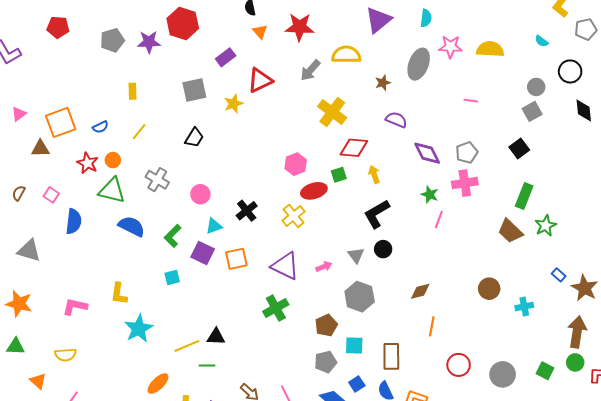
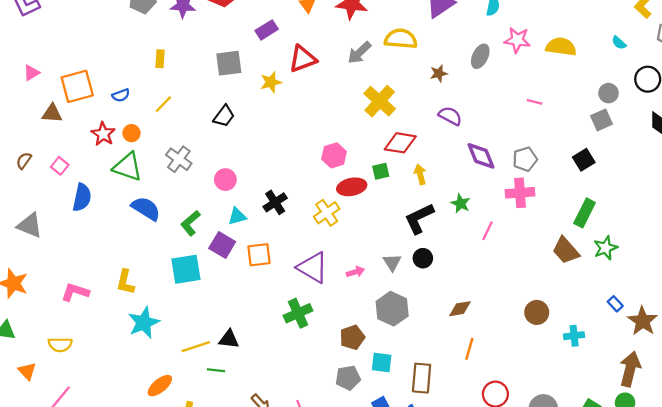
gray ellipse: (419, 64) -> (480, 56), size x0.7
green star: (430, 195) -> (461, 203), moved
cyan square: (172, 277) -> (186, 269), size x1.8

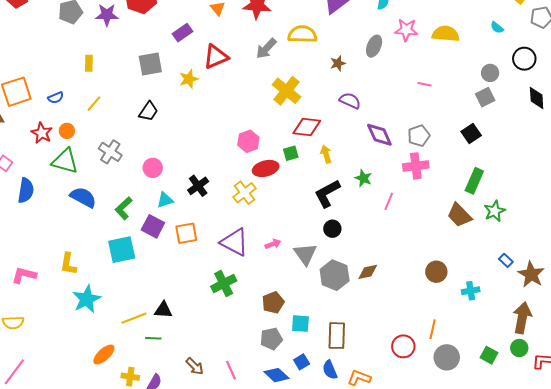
gray triangle: (392, 262) -> (305, 254), moved, size x1.4
gray hexagon: (392, 309) -> (335, 275), moved
orange line: (469, 349) -> (433, 329), moved

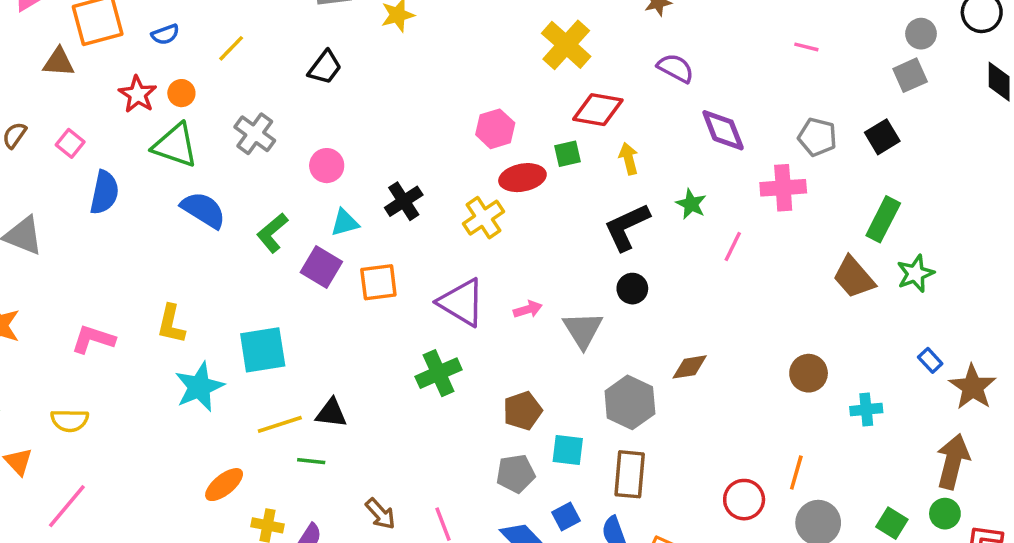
gray pentagon: (419, 136) -> (817, 137), moved, turned 30
cyan square: (122, 250) -> (263, 350), moved
gray hexagon: (335, 275) -> (630, 402), moved

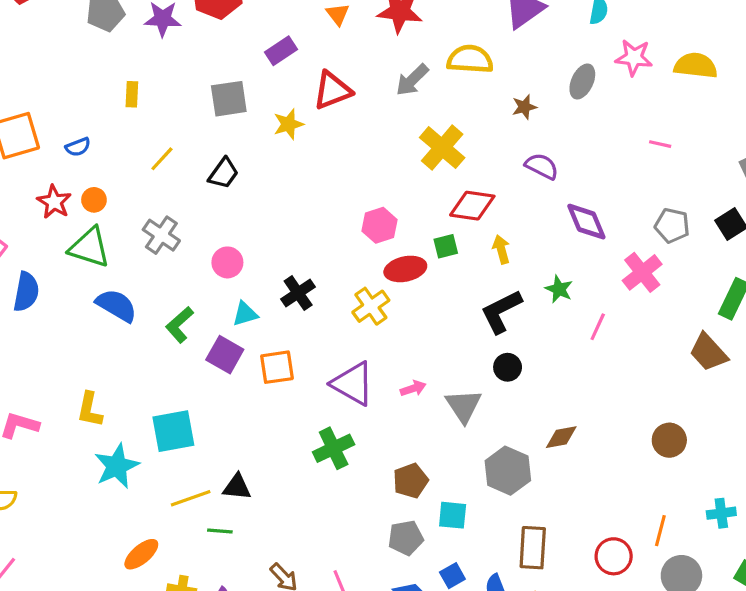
yellow line: (231, 48) -> (162, 159), moved
pink cross: (783, 188) -> (642, 272), turned -33
cyan cross: (866, 410) -> (721, 513), moved
brown rectangle: (630, 474) -> (533, 548), moved

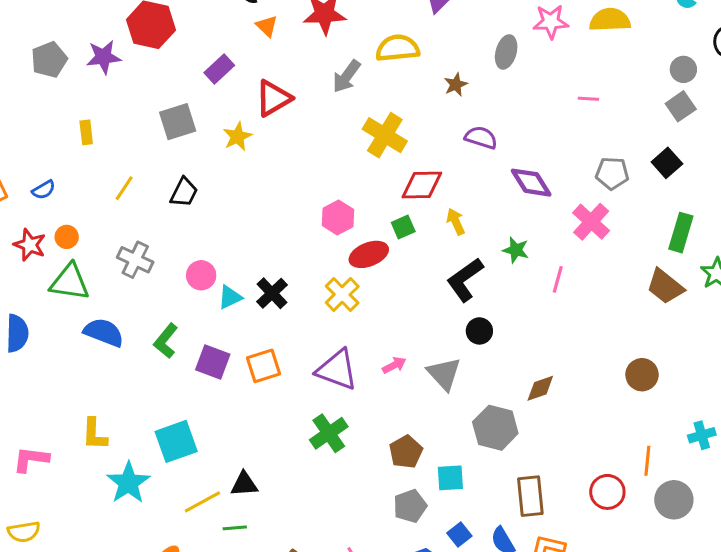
cyan triangle: (245, 314) -> (230, 297), moved

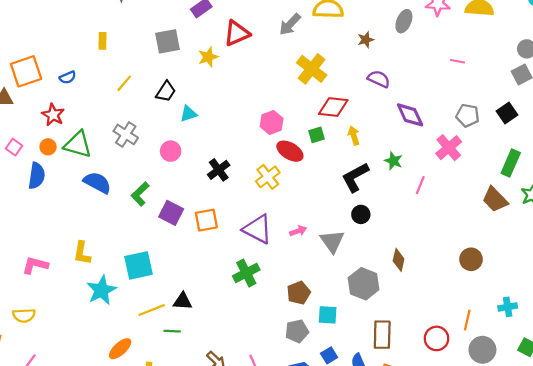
orange circle: (67, 237) -> (48, 147), moved
red ellipse: (369, 254) -> (290, 151), turned 45
cyan triangle: (230, 297) -> (188, 114), moved
brown diamond: (540, 388) -> (399, 260), turned -65

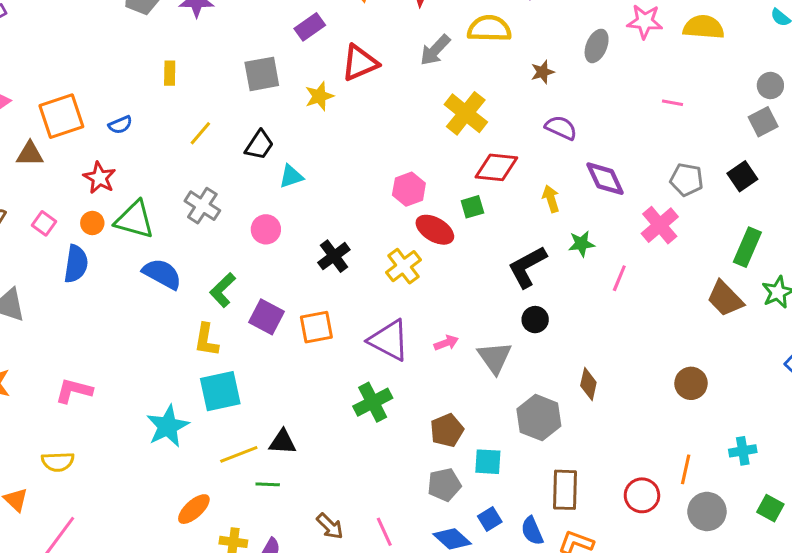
yellow arrow: (354, 136) -> (551, 199), moved
green star: (393, 161) -> (581, 244), turned -30
yellow L-shape: (82, 253) -> (206, 340), moved

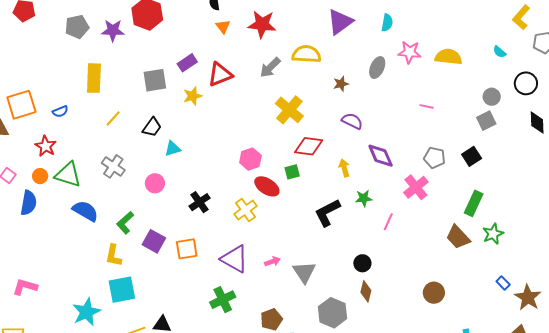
purple rectangle: (310, 27) -> (187, 63), moved
yellow rectangle: (170, 73) -> (94, 78), size x1.8
black circle: (535, 320) -> (362, 263), moved

